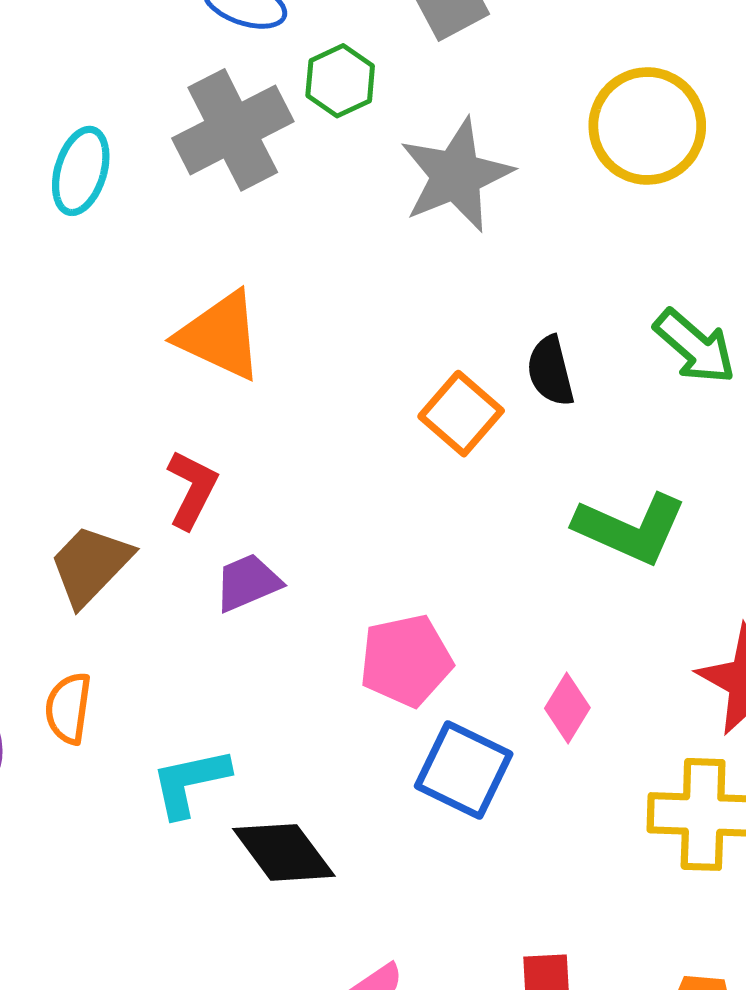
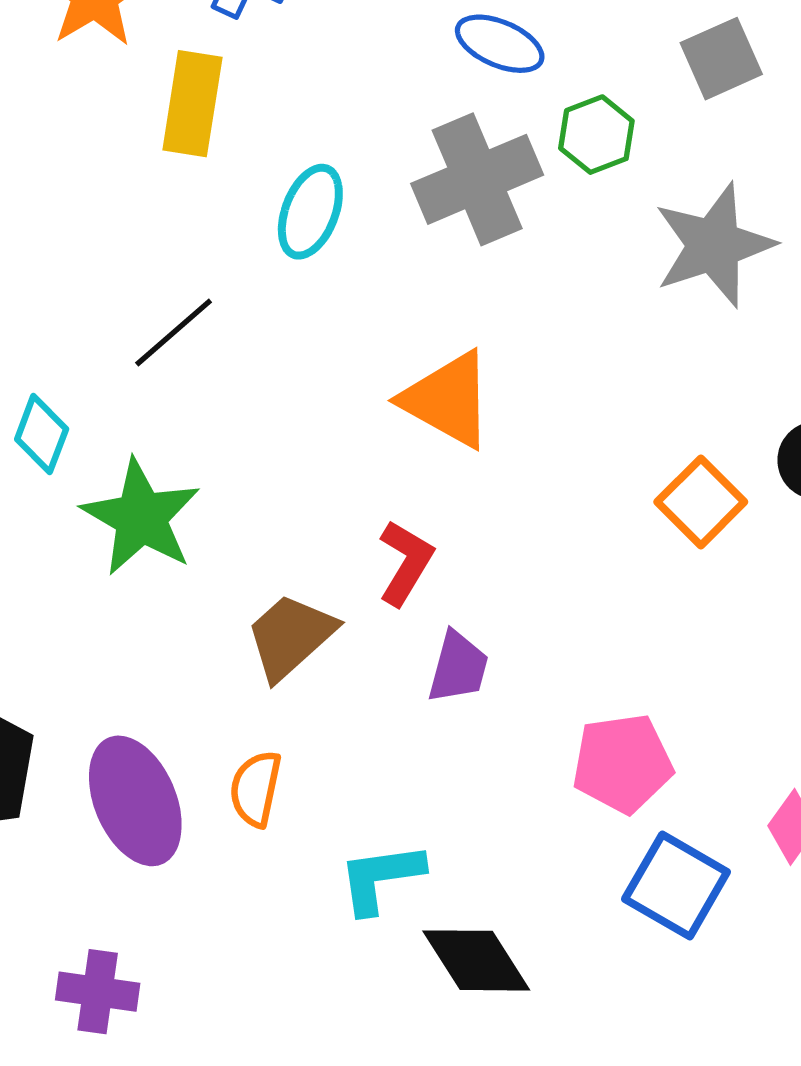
purple trapezoid: (248, 583) -> (458, 667), turned 124

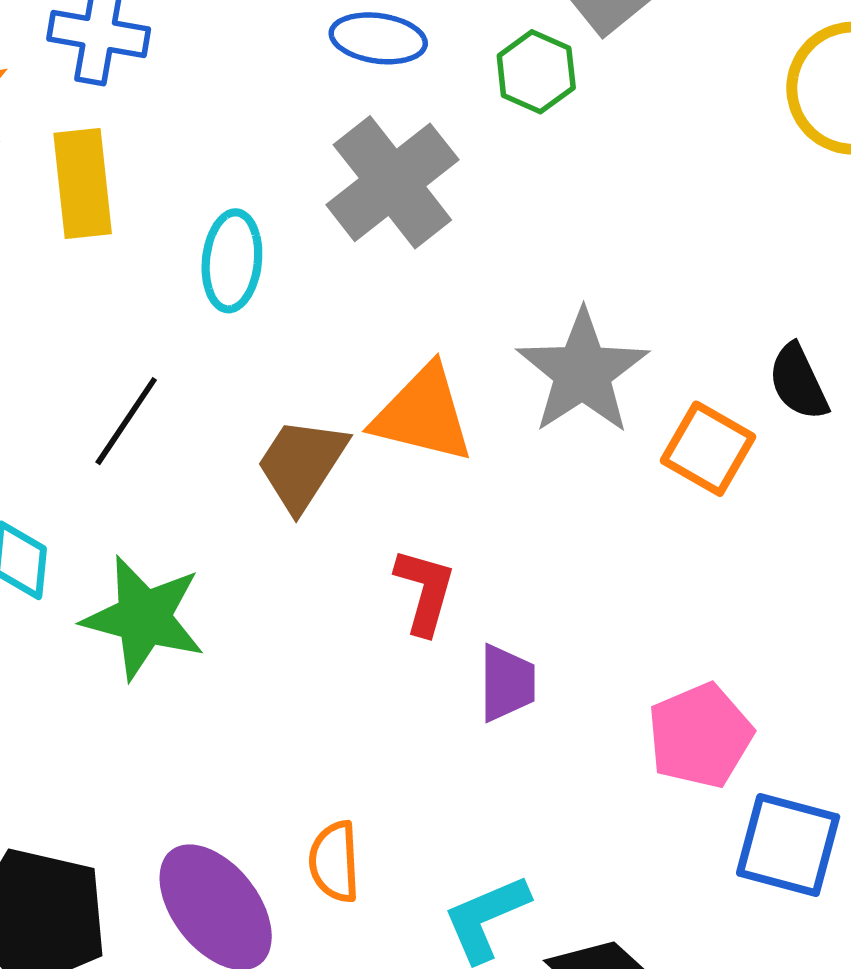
green hexagon: (596, 135) -> (536, 72), moved
gray star: (714, 245) -> (582, 372), moved
brown trapezoid: (290, 636) -> (302, 464), moved

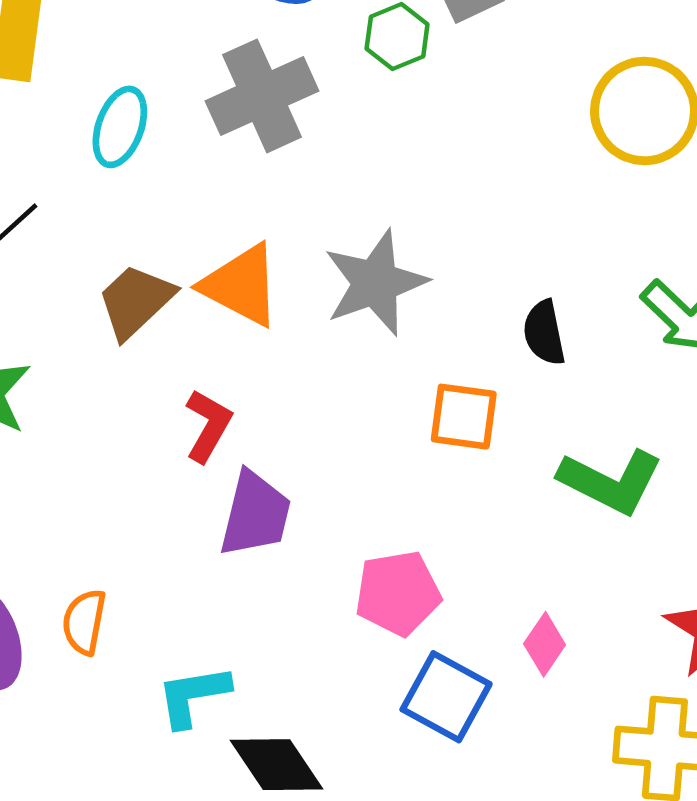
orange square: (708, 449) -> (464, 417), moved, turned -36
purple trapezoid: (507, 683) -> (255, 514), size x1.4

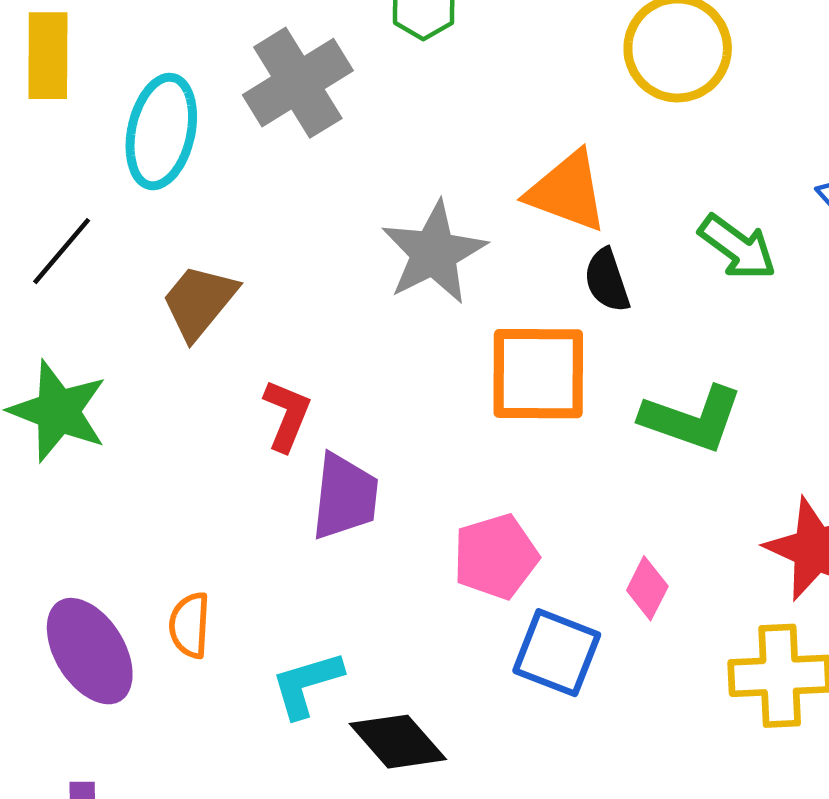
cyan ellipse: (120, 127) -> (161, 132), size x1.4
orange triangle: (241, 285) -> (567, 191), moved
orange square: (464, 417) -> (538, 374), size x1.5

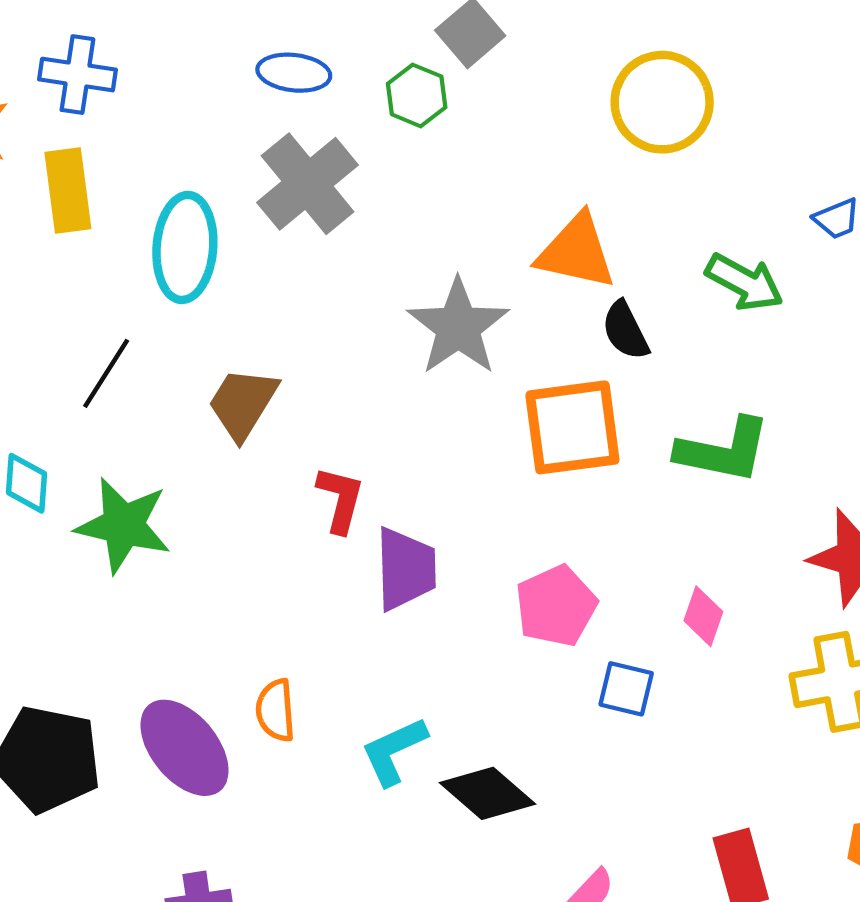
blue square: (557, 653) -> (626, 689), size x0.7

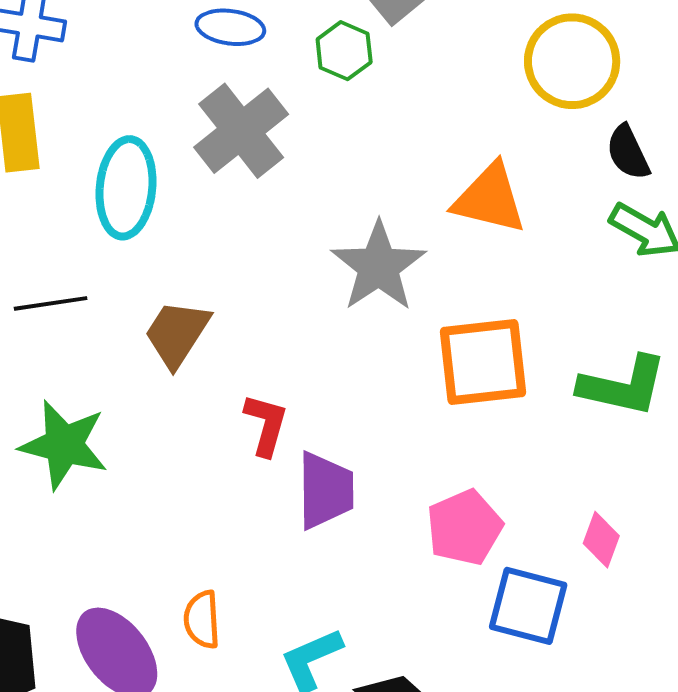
black semicircle: (625, 330) -> (628, 152), moved
black line: (106, 373) -> (51, 303), turned 48
blue square: (626, 689) -> (528, 606), size x1.5

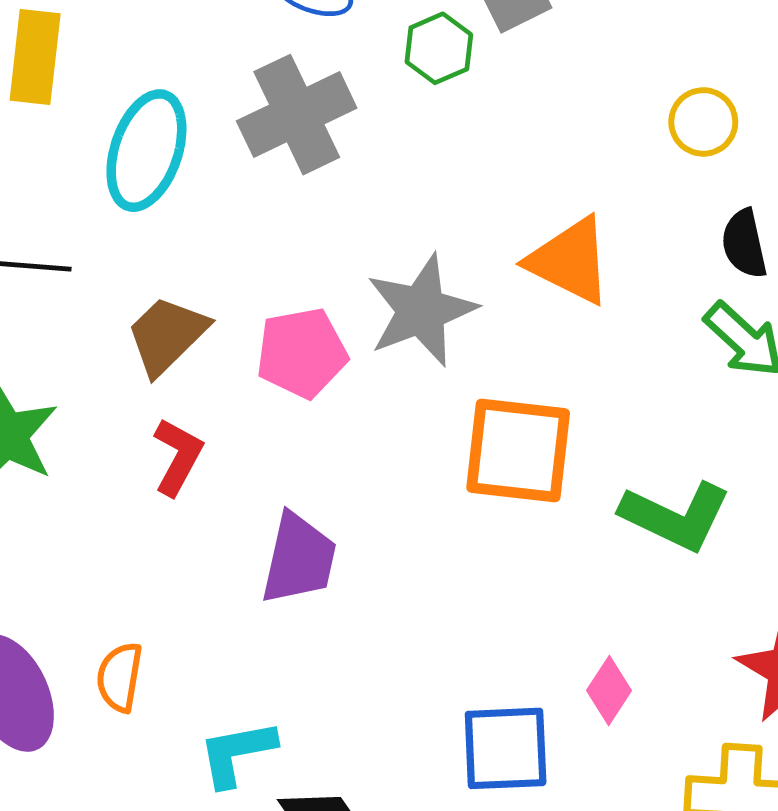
yellow circle: (572, 61) -> (703, 122), size x0.6
red L-shape: (266, 425) -> (178, 457), moved
pink pentagon: (464, 527) -> (302, 353), moved
blue square: (528, 606) -> (506, 748), turned -30

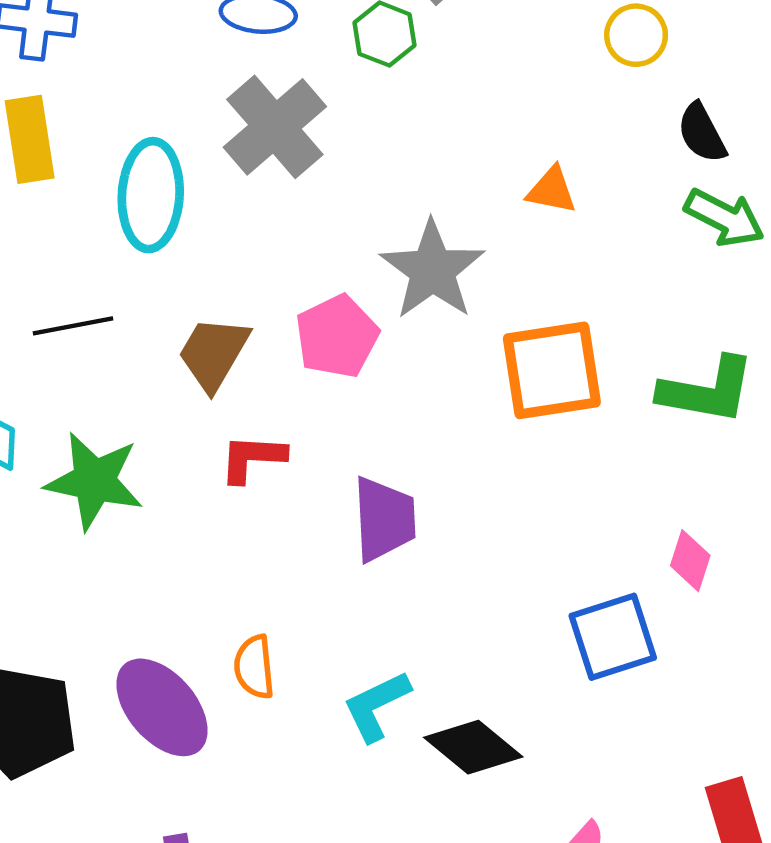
orange triangle: (570, 261) -> (552, 190), size x0.6
red L-shape: (178, 457) -> (252, 458), turned -100

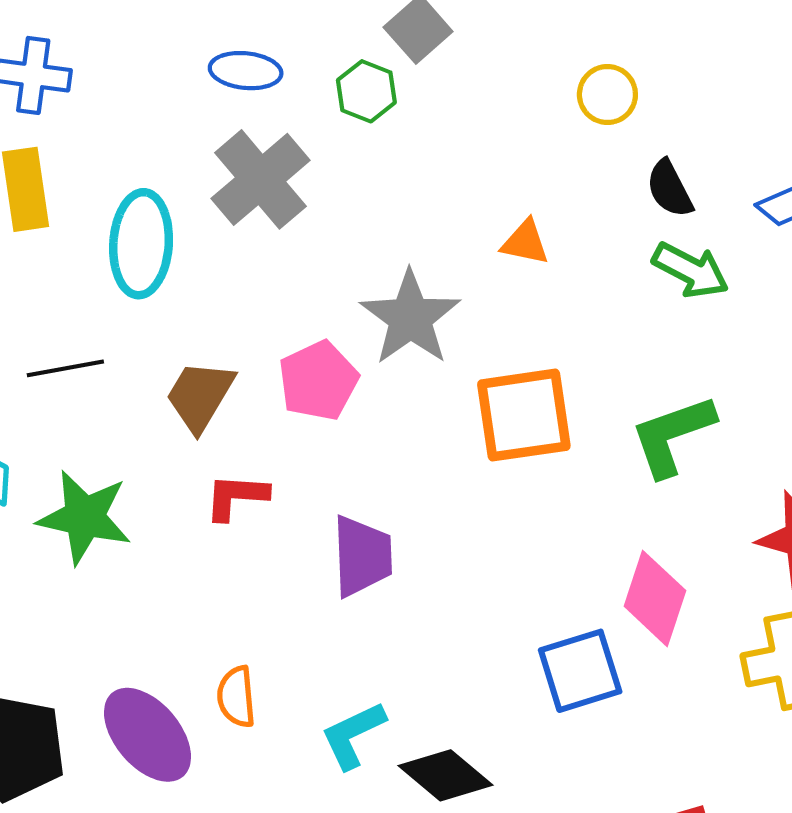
green L-shape: (707, 390) -> (672, 435), turned 150
pink diamond: (690, 561) -> (655, 598), size x1.6

